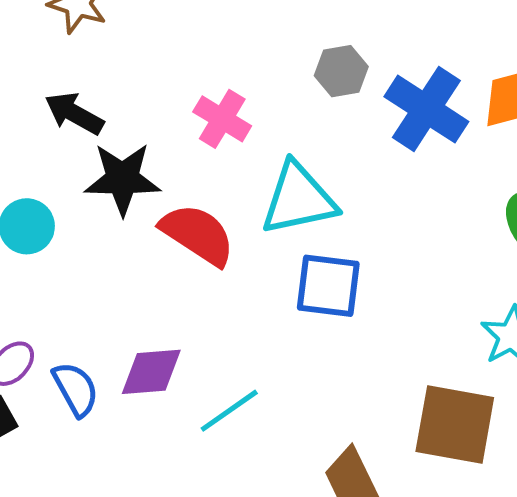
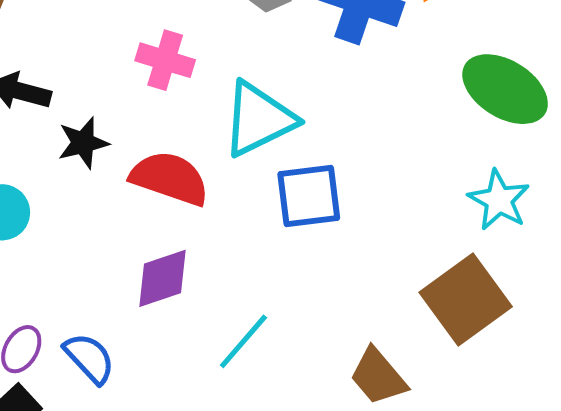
black star: (122, 179) -> (83, 143), size x0.7
purple diamond: (151, 372) -> (163, 278), moved
brown square: (455, 425) -> (466, 299), turned -32

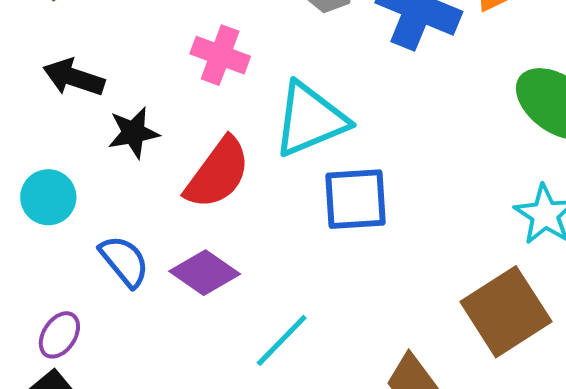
red semicircle: (170, 178) -> (218, 173), turned 104
purple diamond: (163, 278) -> (205, 273), turned 50
blue semicircle: (89, 358) -> (124, 261), moved

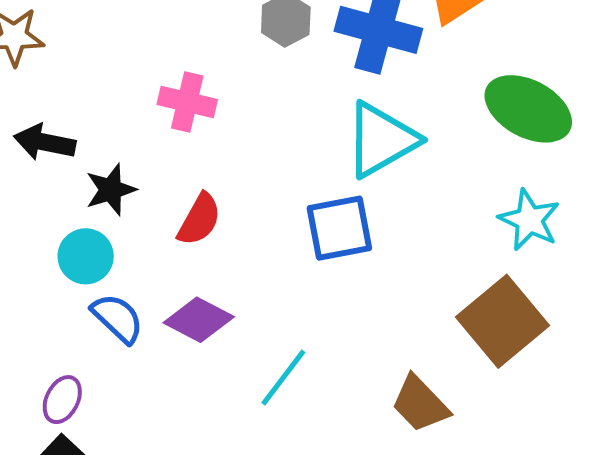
cyan triangle: (310, 119) -> (381, 140), moved
red semicircle: (218, 173) -> (199, 219), size x0.7
cyan circle: (48, 197) -> (86, 256), moved

